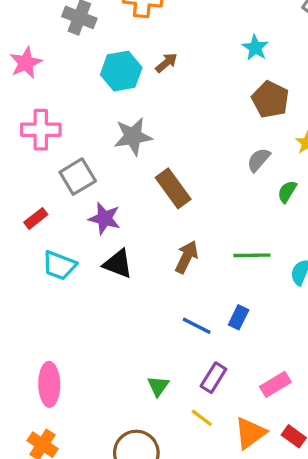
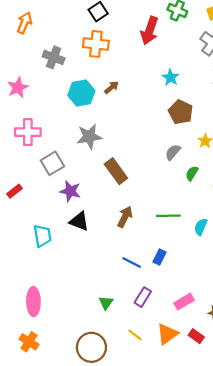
red rectangle: (36, 218) -> (14, 191), moved
cyan trapezoid: (59, 265) -> (42, 236), moved, turned -120
yellow line: (202, 418) -> (135, 335), moved

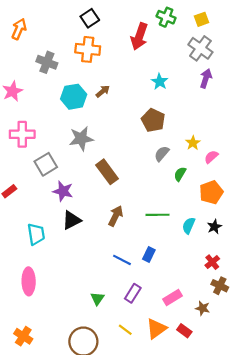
brown pentagon: (181, 112) -> (153, 120), moved
black triangle: (79, 221) -> (72, 220), turned -48
pink ellipse: (33, 302) -> (29, 281), moved

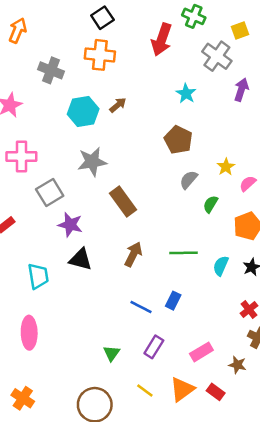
yellow square: (202, 19) -> (240, 31), moved
gray cross: (200, 48) -> (217, 56), moved
black triangle: (72, 220) -> (81, 259), turned 42

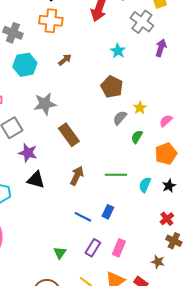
cyan hexagon: (83, 112) -> (25, 65), moved
yellow star: (226, 167) -> (140, 108), moved
pink rectangle: (201, 352) -> (119, 248), moved, turned -36

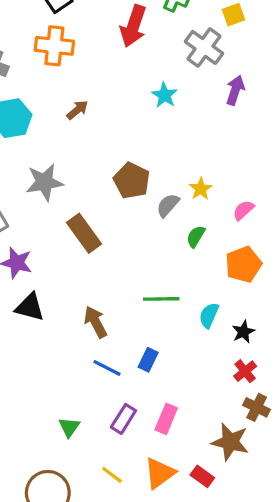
brown pentagon: (112, 87) -> (132, 181), moved
brown arrow: (77, 176) -> (95, 322), moved, turned -54
black star: (169, 186) -> (243, 332), moved
brown star: (158, 262) -> (230, 442), size x1.6

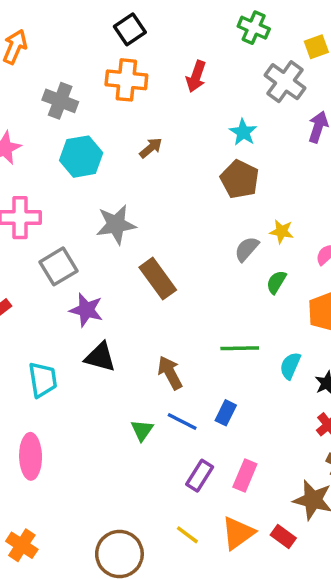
red arrow: (133, 26) -> (196, 76), moved, size x0.7
brown pentagon: (132, 181) -> (240, 179), moved
yellow star: (201, 189) -> (282, 232), turned -30
green triangle: (69, 427) -> (142, 430), moved

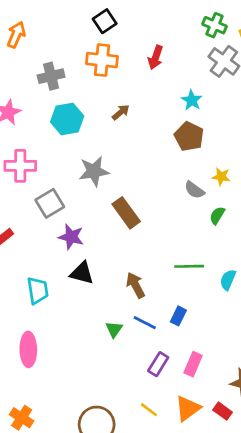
green cross: (254, 28) -> (214, 25), moved
gray cross: (60, 101) -> (51, 76), turned -35
gray semicircle: (247, 249) -> (194, 190), turned -95

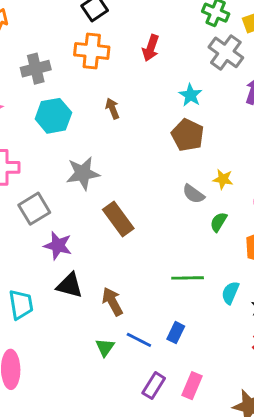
brown arrow: (121, 112) -> (112, 108), turned -72
brown arrow: (135, 285) -> (112, 302), moved

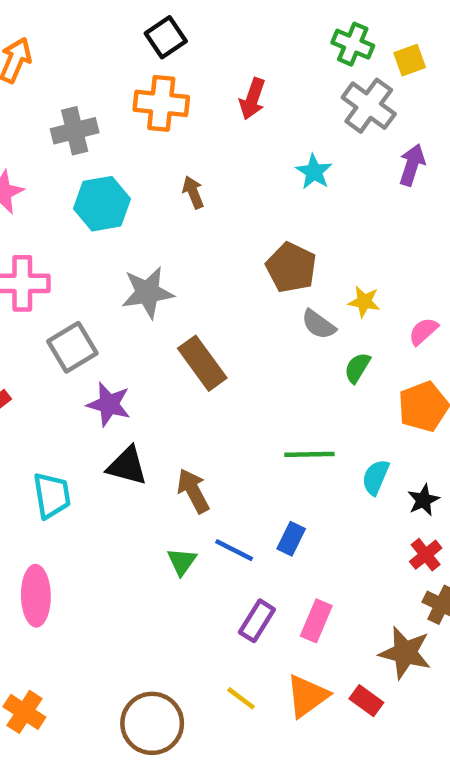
brown pentagon: (188, 135) -> (291, 267), moved

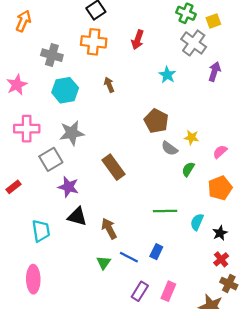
gray cross: (75, 131) -> (52, 55), turned 30
gray star: (148, 293) -> (72, 133), moved

